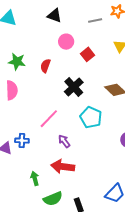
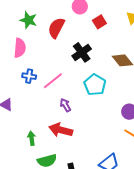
red semicircle: (45, 66) -> (56, 28), size x1.5
blue cross: (22, 141) -> (29, 76), moved

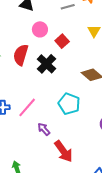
black cross: (82, 52) -> (46, 64), moved
red arrow: (61, 130) -> (64, 151), moved, turned -130

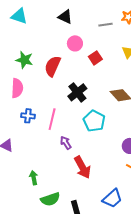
black cross: (46, 64) -> (77, 92), moved
pink line: (27, 107) -> (52, 119), turned -35

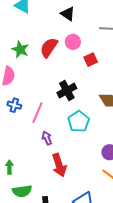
red semicircle: (53, 66) -> (49, 48), moved

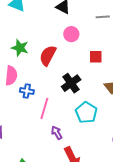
red semicircle: (49, 48) -> (48, 56), moved
red square: (91, 60) -> (96, 57), moved, turned 32
blue cross: (14, 105) -> (27, 91), moved

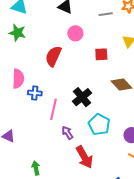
green star: (20, 48) -> (17, 33), moved
black cross: (71, 83) -> (82, 97), moved
cyan pentagon: (86, 113) -> (99, 124), moved

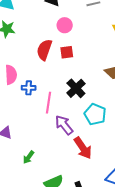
red square: (101, 54) -> (67, 52), moved
purple arrow: (67, 133) -> (64, 125), size x1.5
green arrow: (36, 168) -> (29, 157), moved, turned -128

